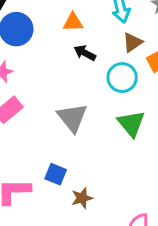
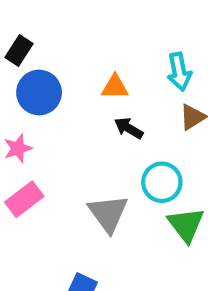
cyan circle: (122, 78) -> (162, 182), moved

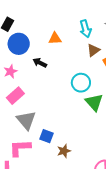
black arrow: (129, 128) -> (40, 63), moved
gray triangle: (108, 213) -> (26, 120), moved

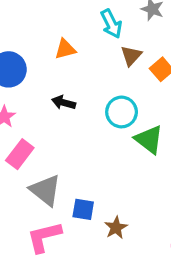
black arrow: (40, 63) -> (64, 103), moved

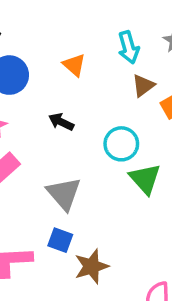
orange triangle: (65, 49) -> (74, 65), turned 45
gray triangle: (45, 190) -> (64, 194), moved
brown star: (116, 228) -> (91, 266), size x1.4

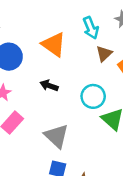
orange triangle: (74, 65) -> (54, 44), size x1.5

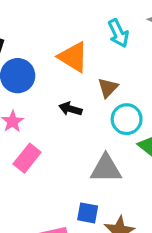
brown triangle: (104, 54) -> (108, 88), moved
gray triangle: (56, 136) -> (106, 169), moved, turned -40

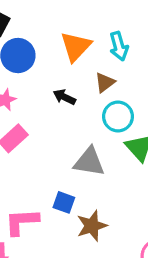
cyan arrow: (118, 33) -> (119, 46), moved
orange triangle: (73, 57) -> (76, 46), turned 32

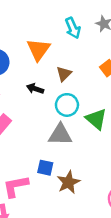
cyan arrow: (119, 46) -> (73, 28), moved
cyan circle: (118, 116) -> (67, 105), moved

